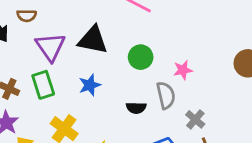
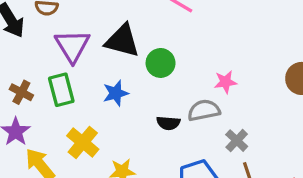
green circle: (141, 57) -> (161, 63), moved
gray semicircle: (166, 95) -> (204, 110), turned -92

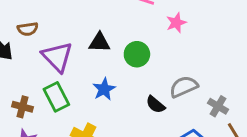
black triangle: (122, 41) -> (99, 43), size x0.7
pink star: (225, 82) -> (176, 23), moved
black semicircle: (168, 123) -> (155, 105), turned 48

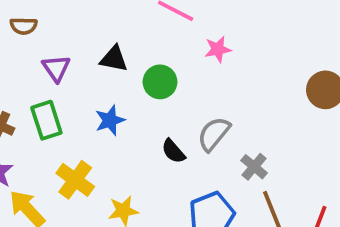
purple triangle: (57, 57) -> (56, 68), size x0.7
gray semicircle: (184, 87) -> (214, 134), turned -36

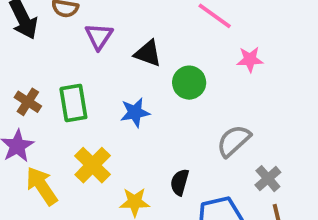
purple triangle: (56, 68) -> (99, 36), moved
black semicircle: (173, 151) -> (180, 182), moved, turned 48

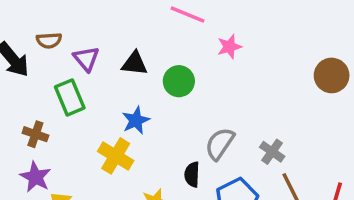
green rectangle: (73, 103) -> (70, 97), moved
gray semicircle: (234, 141) -> (220, 144), moved
yellow cross: (93, 165) -> (116, 156), moved

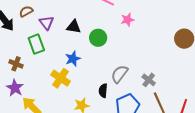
brown semicircle: (49, 40) -> (26, 11), turned 152

